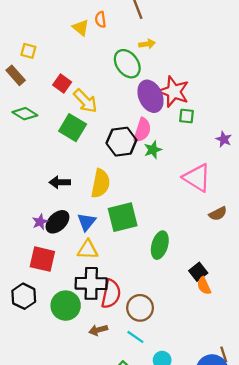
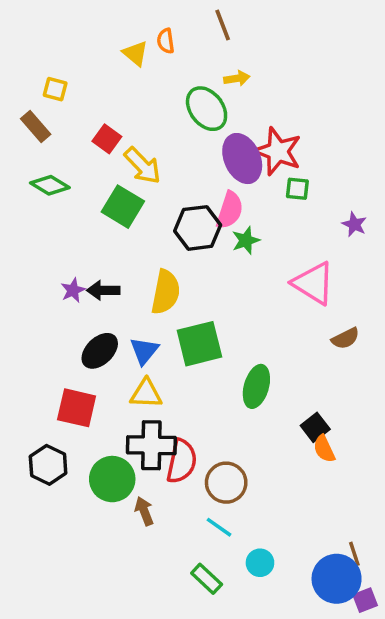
purple star: (40, 222) -> (73, 290), moved
brown arrow: (98, 330) -> (144, 511), moved, turned 84

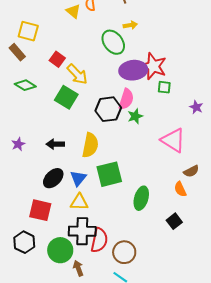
yellow square: (55, 89) -> (28, 31), size x1.5
purple ellipse: (242, 159) -> (133, 70), turned -72
purple star: (73, 290) -> (18, 144), moved
orange semicircle: (324, 449) -> (180, 189), moved

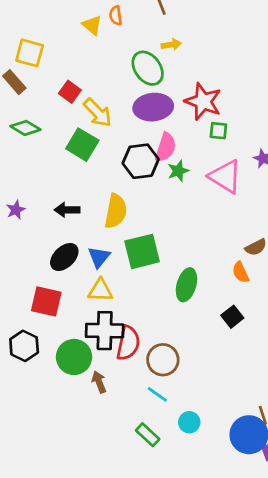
purple ellipse: (133, 70) -> (153, 107), moved
pink triangle: (173, 140) -> (225, 176), moved

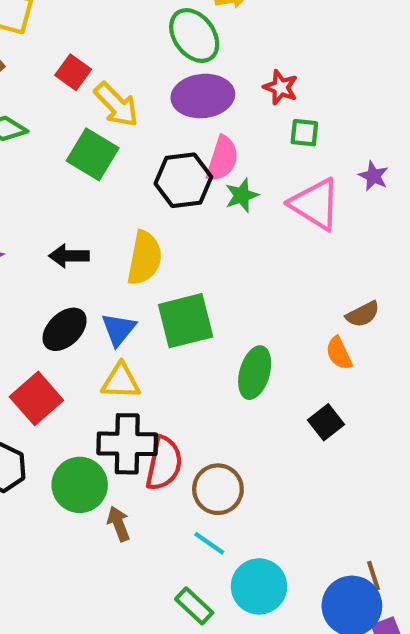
red star: (203, 102) -> (281, 87), size x0.6
red square: (46, 301) -> (36, 398), turned 36
cyan circle: (189, 422) -> (259, 586), size x1.6

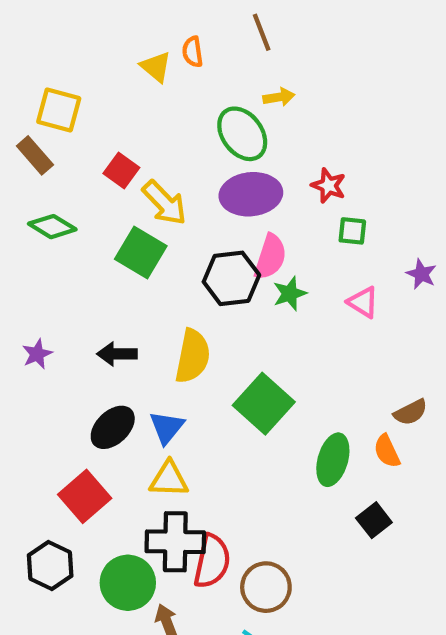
pink triangle: (315, 204) -> (363, 302), size x0.6
green square: (186, 321) -> (264, 404), moved, turned -34
green ellipse: (255, 373) -> (333, 460), moved

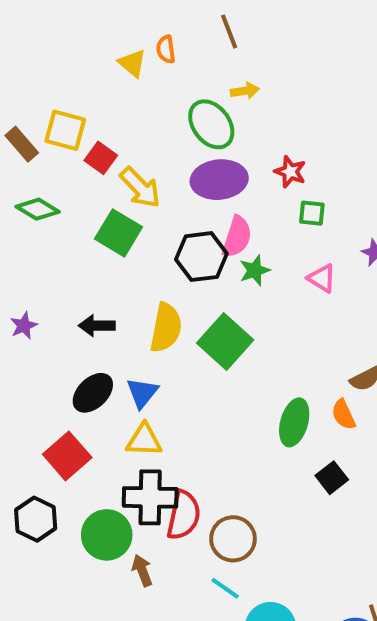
yellow square: (59, 110) -> (65, 130), moved
green square: (264, 404) -> (225, 341), moved

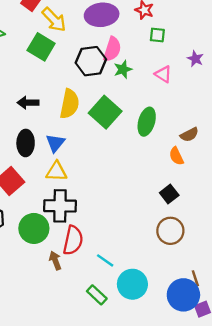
black ellipse: (93, 393) -> (26, 143), turned -45
green ellipse: (294, 422) -> (147, 122), moved
red semicircle: (184, 515) -> (73, 240), moved
brown circle: (233, 539) -> (170, 231), moved
brown arrow: (142, 570) -> (55, 260), moved

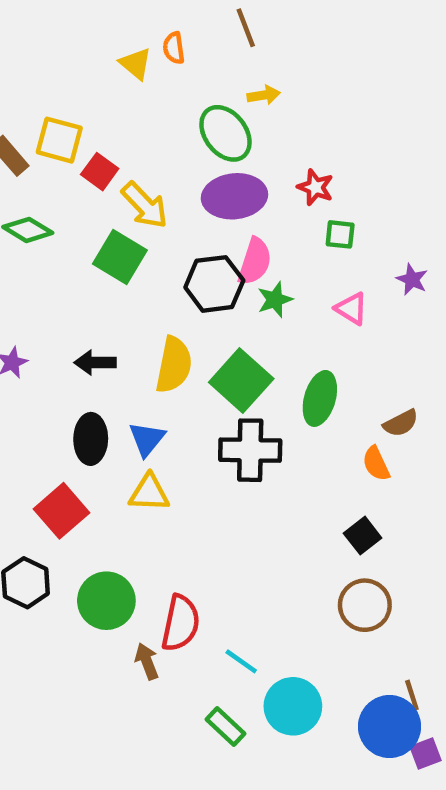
black cross: (60, 206) -> (250, 450), moved

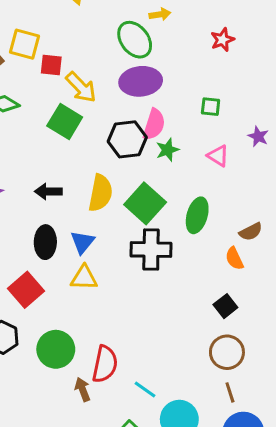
red square: (100, 172) -> (51, 65), turned -30
red star: (315, 187) -> (222, 40), moved, turned 30
brown line: (412, 695) -> (230, 392), moved

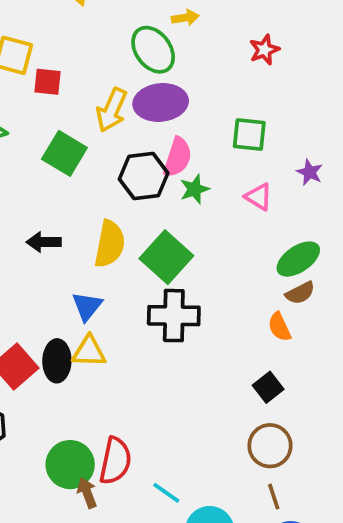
yellow arrow: (81, 87) -> (112, 110), moved, turned 68
green square: (211, 107) -> (249, 135), size x1.4
green ellipse: (197, 215) -> (298, 259), moved, turned 40
black ellipse: (45, 242) -> (57, 361), moved
green circle: (56, 349) -> (70, 465), moved

